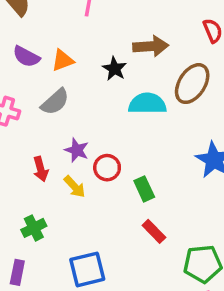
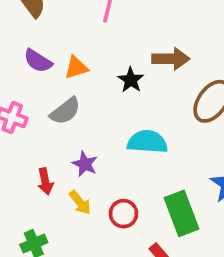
cyan semicircle: (147, 104) -> (147, 142), moved
red circle: (107, 168) -> (123, 214), moved
green rectangle: (144, 189) -> (181, 213), moved, size x1.6

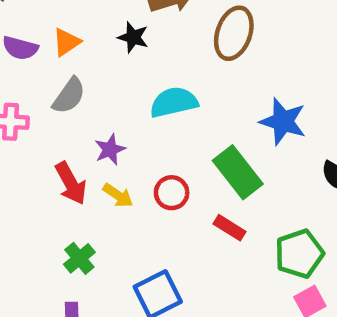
purple star: (85, 164) -> (110, 149), turned -30
red arrow: (45, 181) -> (71, 183), size x1.4

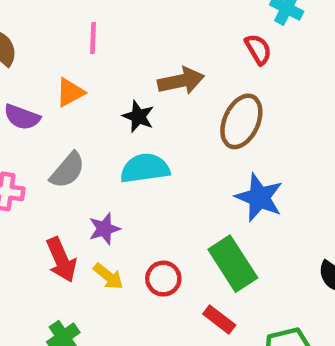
orange triangle: (66, 42) -> (70, 92), moved
cyan semicircle: (174, 102) -> (145, 168), moved
blue star: (283, 121) -> (259, 197), moved

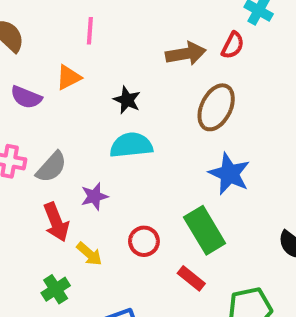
red semicircle: (258, 49) -> (233, 45), turned 56
brown arrow: (181, 81) -> (186, 54), moved
gray semicircle: (68, 170) -> (51, 167), moved
yellow arrow: (108, 276) -> (89, 254), moved

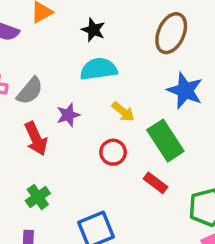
yellow arrow: (89, 254) -> (123, 112), moved

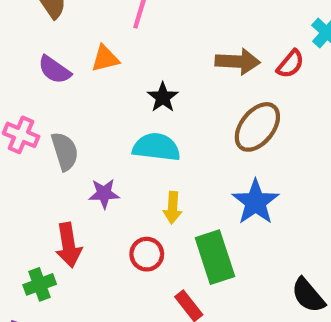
gray semicircle: (30, 91) -> (65, 151), turned -72
yellow arrow: (123, 112) -> (173, 208), turned 40
red arrow: (36, 139) -> (69, 245), moved

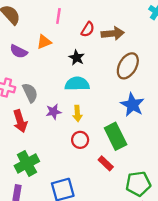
red semicircle: (290, 64) -> (88, 29), moved
yellow arrow: (173, 208) -> (77, 114), moved
red arrow: (69, 245) -> (20, 121), moved
green cross: (40, 284) -> (27, 163), size x1.5

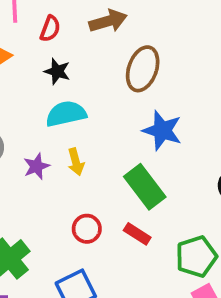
red semicircle: (88, 29) -> (50, 29), moved
red circle: (80, 140) -> (87, 229), moved

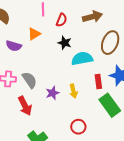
cyan semicircle: (66, 114) -> (82, 59), moved
red rectangle: (137, 234) -> (98, 82), moved, turned 48

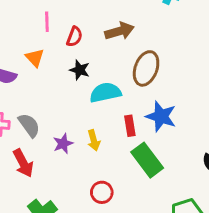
orange triangle: (34, 34) -> (35, 58), turned -40

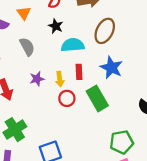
gray semicircle: (29, 125) -> (27, 47), moved
red rectangle: (130, 126) -> (79, 72), moved
red circle: (102, 192) -> (67, 98), moved

